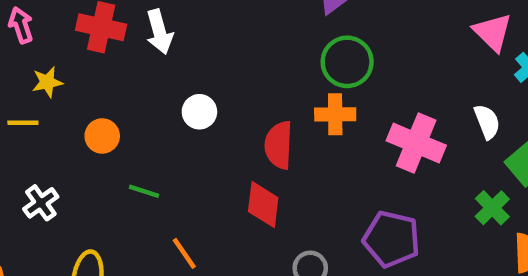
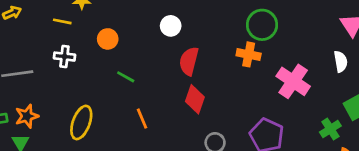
white circle: (199, 112) -> (171, 26), moved
white semicircle: (487, 122) -> (341, 61), moved
red semicircle: (279, 145) -> (189, 61), moved
white cross: (41, 203) -> (64, 57), moved, turned 30

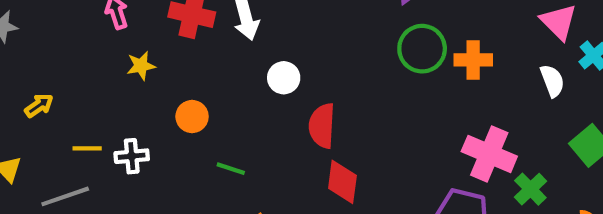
yellow line: (62, 21) -> (87, 148), moved
orange cross: (249, 54) -> (473, 60), moved
pink cross: (293, 81) -> (489, 154), moved
green cross: (330, 129) -> (530, 189), moved

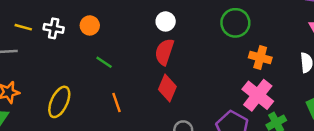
orange cross: (473, 60) -> (260, 58), moved
white circle: (284, 78) -> (166, 21), moved
white cross: (132, 156) -> (54, 28), moved

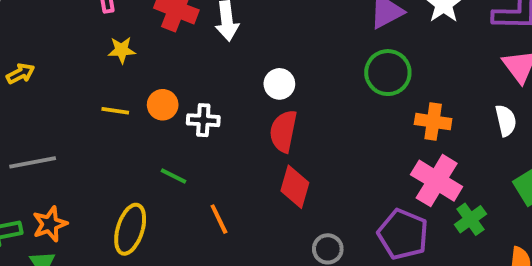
yellow line: (23, 27) -> (115, 111), moved
white cross: (54, 28) -> (203, 120), moved
green line: (104, 62) -> (174, 176), moved

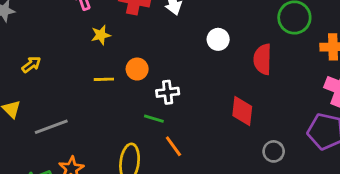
white cross: (203, 120) -> (168, 92), moved
red semicircle: (283, 131) -> (263, 59), moved
orange line: (219, 219) -> (173, 146), moved

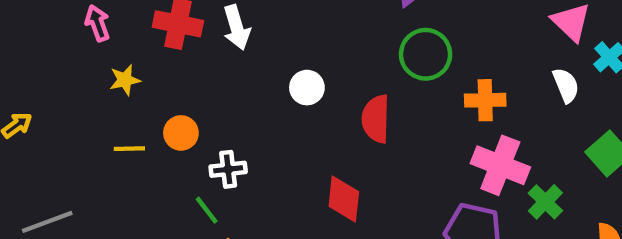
green line: (154, 119) -> (207, 210), turned 36

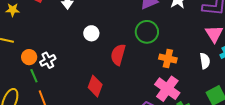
orange circle: (181, 133) -> (29, 57), moved
white cross: (228, 169) -> (48, 60), turned -35

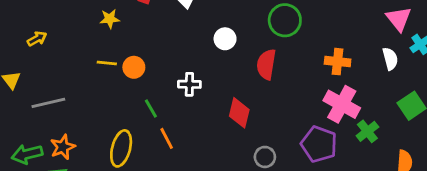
green circle: (147, 32) -> (285, 20), moved
orange circle: (29, 57) -> (134, 67), moved
white cross: (48, 60) -> (189, 84), moved, turned 35

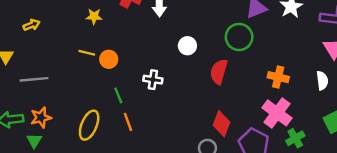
red diamond: (239, 113) -> (222, 124), moved

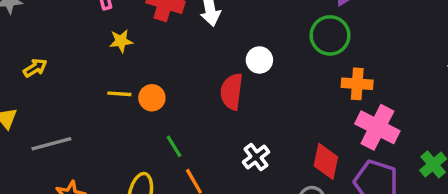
red semicircle: (219, 72) -> (232, 92), moved
orange cross: (278, 77) -> (357, 84), moved
white cross: (153, 80) -> (256, 157), moved, turned -36
pink cross: (277, 113) -> (377, 127), moved

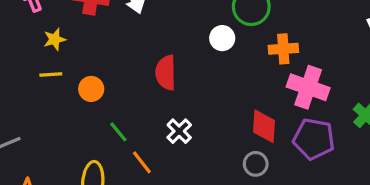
white circle: (259, 60) -> (222, 38), moved
yellow line: (119, 94) -> (51, 75), moved
white cross: (256, 157) -> (179, 131), moved

